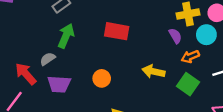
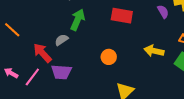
purple semicircle: (175, 36) -> (163, 12), moved
purple trapezoid: (59, 84) -> (61, 72), moved

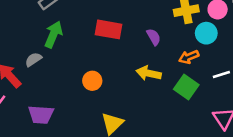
purple semicircle: (163, 12) -> (154, 37), moved
purple trapezoid: (61, 72) -> (41, 115), moved

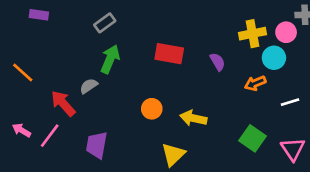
yellow arrow: (149, 73) -> (193, 118), moved
green square: (186, 87) -> (252, 138), moved
purple trapezoid: (41, 115) -> (97, 145), turned 96

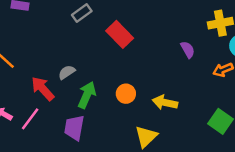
red rectangle: (169, 54) -> (120, 34), moved, turned 36
green arrow: (110, 59) -> (87, 95), moved

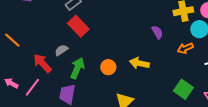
red rectangle: (120, 34) -> (78, 26), moved
yellow arrow: (165, 102) -> (139, 63), moved

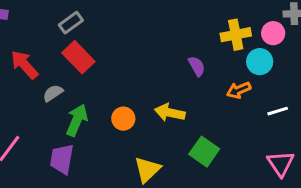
red arrow: (42, 63) -> (24, 65), moved
green square: (183, 89) -> (204, 152), moved

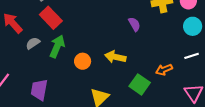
cyan circle: (260, 62) -> (193, 26), moved
orange arrow: (239, 90) -> (164, 70), moved
green arrow: (77, 120) -> (57, 46), moved

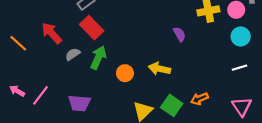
orange arrow: (164, 70) -> (199, 99), moved
green square: (140, 84) -> (172, 105), moved
purple trapezoid: (39, 90) -> (79, 103), turned -95

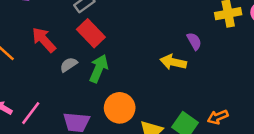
yellow arrow: (159, 69) -> (173, 62), moved
orange circle: (125, 73) -> (120, 108), moved, size x1.5

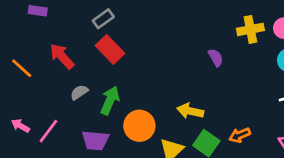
yellow arrow: (173, 62) -> (190, 111), moved
gray semicircle: (69, 65) -> (79, 92), moved
green arrow: (99, 69) -> (110, 100), moved

